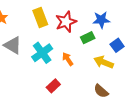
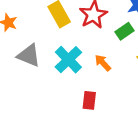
red rectangle: (53, 86) -> (89, 100), turned -32

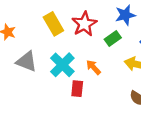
red rectangle: (89, 100) -> (77, 89), moved

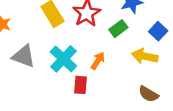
orange arrow: (93, 67) -> (98, 61), turned 77

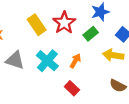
red rectangle: (80, 85) -> (72, 88), moved, turned -48

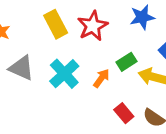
green rectangle: (91, 34) -> (126, 62), moved
red rectangle: (72, 88) -> (124, 113), moved

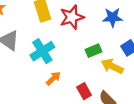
orange arrow: (101, 78) -> (53, 78), moved

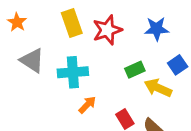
cyan cross: (42, 51) -> (73, 72), turned 30

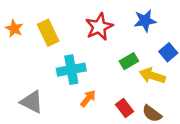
yellow rectangle: (72, 23) -> (48, 33), moved
gray triangle: (32, 60) -> (32, 102), moved

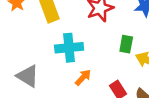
green rectangle: (129, 61) -> (126, 44), turned -54

